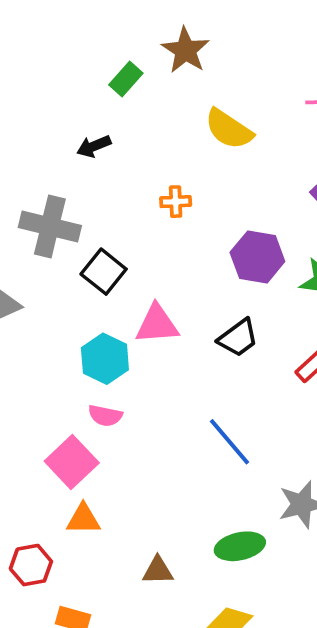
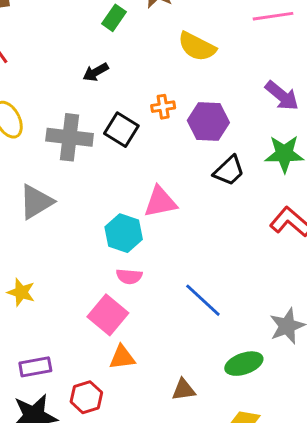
purple hexagon: (257, 257) -> (208, 122), moved
black square: (104, 272) -> (121, 130), moved
black trapezoid: (238, 338) -> (229, 171), moved
blue line: (230, 442) -> (203, 300), moved

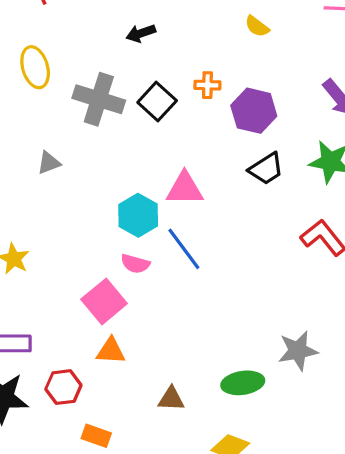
yellow semicircle: (197, 47) -> (257, 26), size x0.6
gray triangle: (36, 202) -> (49, 163), size x0.6
blue line: (203, 300) -> (184, 249), moved

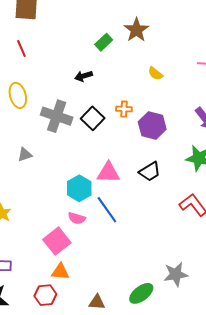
black trapezoid: (266, 169) -> (150, 172), moved
green ellipse: (243, 383) -> (141, 293), turned -30
red hexagon: (63, 387) -> (45, 295), moved

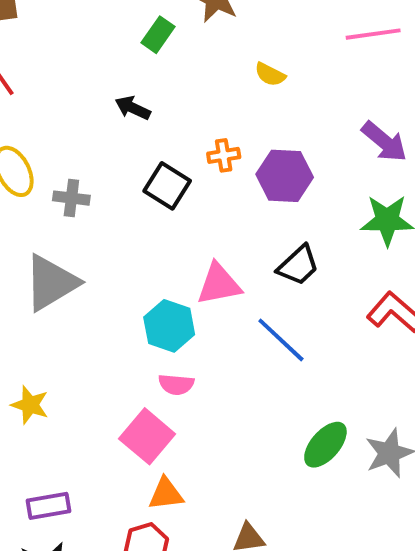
black arrow: (84, 76) -> (133, 108), turned 54
gray cross: (57, 116) -> (71, 198), moved, size x0.6
gray triangle: (25, 155) -> (51, 283), size x2.0
blue line: (107, 210) -> (281, 340), moved
green ellipse: (141, 293) -> (325, 445), moved

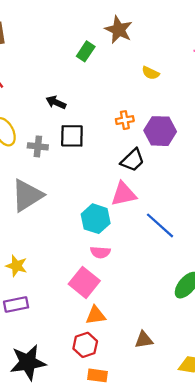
black arrow: (133, 108) -> (56, 102), moved
black square: (167, 186) -> (72, 136), moved, turned -30
black trapezoid: (298, 265) -> (133, 160), moved
purple rectangle: (48, 506) -> (16, 305), moved

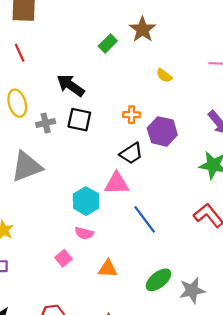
black arrow: (56, 102) -> (71, 85), size x1.5
gray cross: (38, 146) -> (46, 123), turned -30
pink square: (84, 282) -> (63, 258), size x0.6
orange triangle: (96, 315) -> (108, 269), moved

